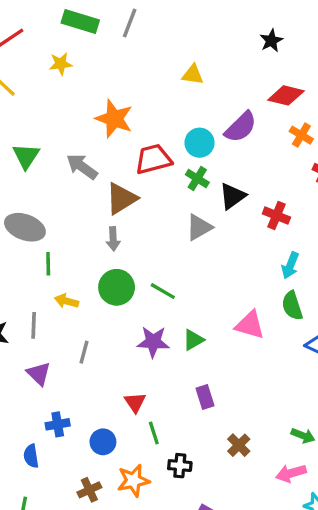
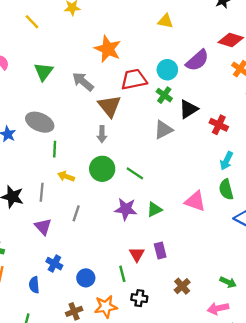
brown triangle: (121, 199) -> (109, 106), turned -40
red triangle: (135, 402) -> (137, 254), moved
blue cross: (58, 424) -> (54, 264), turned 35

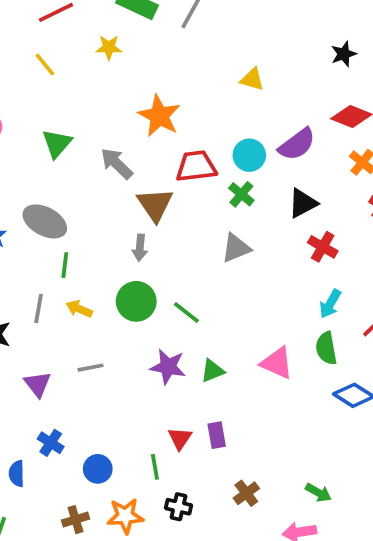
black triangle: (188, 109) -> (303, 203), moved
gray line: (42, 192) -> (39, 308), moved
gray line: (76, 213) -> (91, 368), turned 56

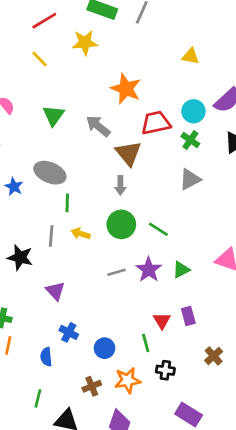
yellow star: (109, 47) -> (85, 43), size x1.4
purple star: (168, 367) -> (149, 270), turned 30
gray line: (91, 368) -> (117, 272), moved

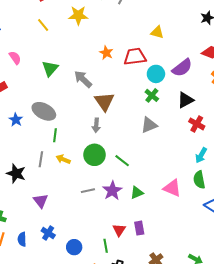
orange star: (126, 89) -> (106, 53), size x0.6
red trapezoid: (156, 123) -> (135, 57), moved
blue semicircle: (46, 357) -> (22, 239), moved

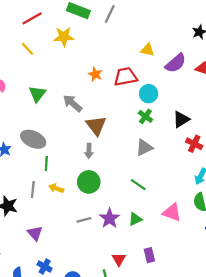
purple semicircle: (182, 68) -> (176, 63), moved
green line: (122, 161) -> (138, 185), moved
purple rectangle: (139, 228) -> (149, 255), moved

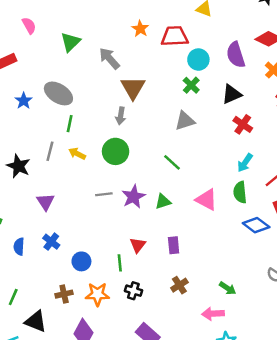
purple semicircle: (176, 63) -> (236, 55), moved, turned 105

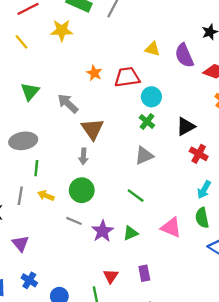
purple semicircle: (236, 55) -> (184, 55), moved
gray ellipse: (58, 93) -> (23, 141), turned -36
gray line: (104, 194) -> (74, 221), moved, turned 35

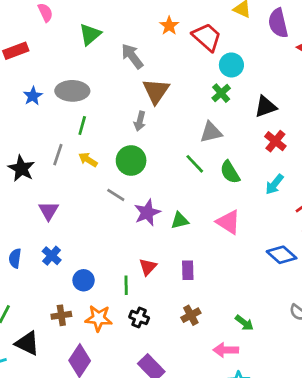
red trapezoid: (127, 77) -> (207, 37), turned 40
green line: (136, 196) -> (195, 164), moved
green semicircle: (202, 218) -> (230, 172), moved, turned -30

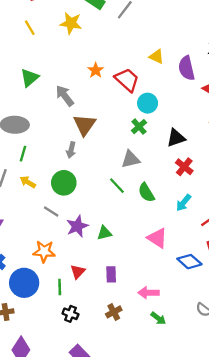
pink triangle: (228, 222) -> (157, 238), moved
blue circle: (84, 280) -> (24, 283), size x1.6
orange star: (99, 318) -> (44, 251), moved
pink arrow: (226, 350) -> (149, 293), moved

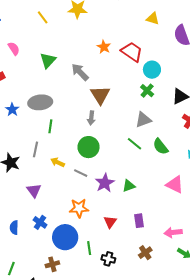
yellow triangle: (157, 57) -> (153, 19), moved
yellow arrow: (28, 182) -> (58, 162), moved
green line: (60, 287) -> (89, 248), moved

